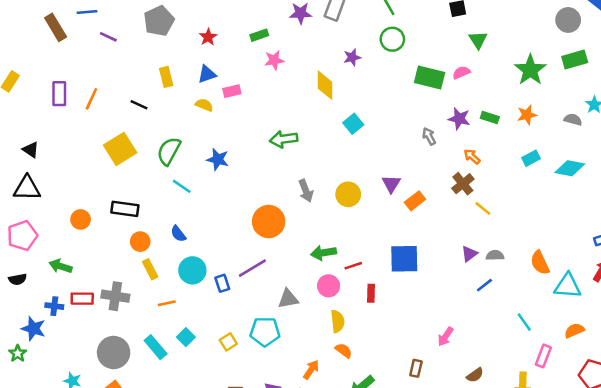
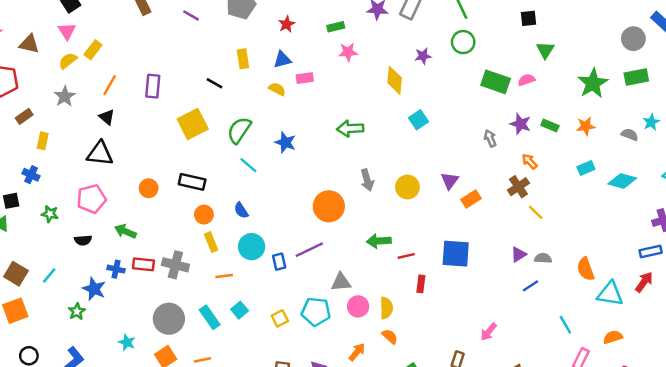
purple rectangle: (59, 94) -> (153, 86), moved
orange line: (91, 99) -> (110, 85), moved
pink circle: (329, 286) -> (358, 306), moved

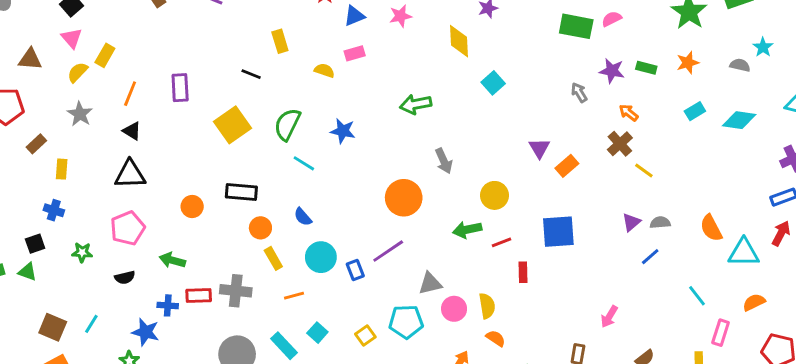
blue triangle: (282, 60) -> (354, 16), moved
yellow circle: (407, 187) -> (494, 195), moved

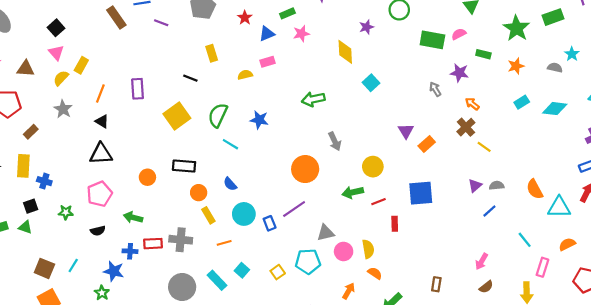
green rectangle: (646, 68) -> (483, 54), moved
yellow semicircle: (324, 70) -> (245, 75), turned -32
yellow rectangle: (62, 169) -> (23, 166), moved, size x1.5
pink arrow: (609, 317) -> (482, 261), moved

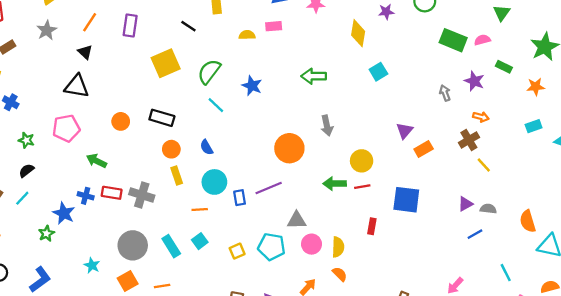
orange arrow: (472, 104) -> (481, 117), turned 144
red line: (378, 202) -> (362, 187), moved
black semicircle: (98, 231) -> (27, 171), moved, turned 144
orange line: (224, 243) -> (200, 210), moved

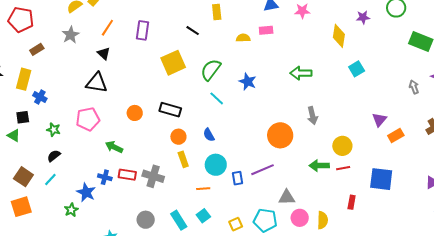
gray circle: (133, 245) -> (146, 220), size x0.7

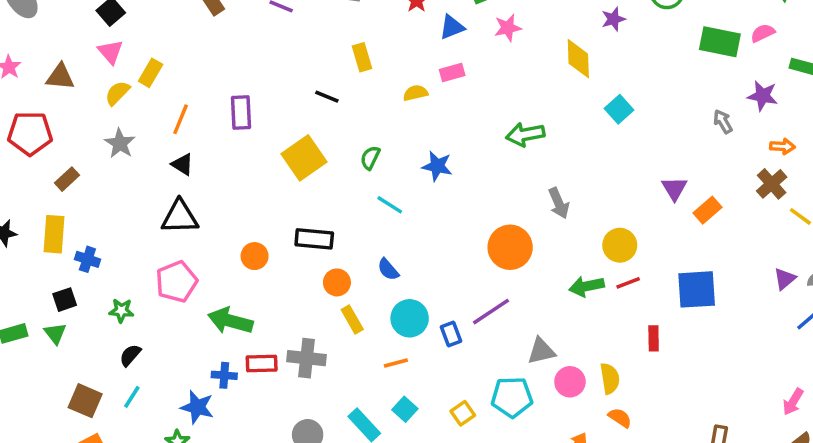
green semicircle: (211, 70) -> (370, 158), size x0.6
green triangle: (14, 135) -> (55, 333), turned 32
green arrow: (114, 147) -> (230, 321), size x1.4

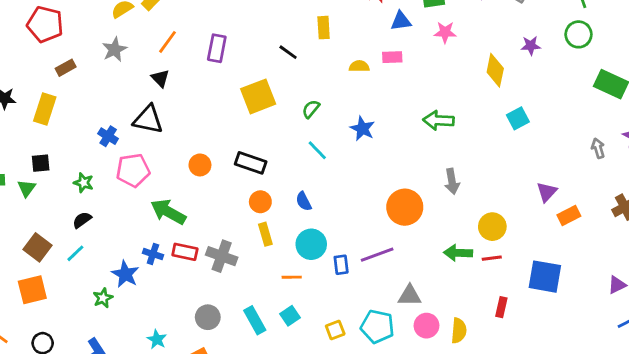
blue cross: (87, 259) -> (108, 136), moved

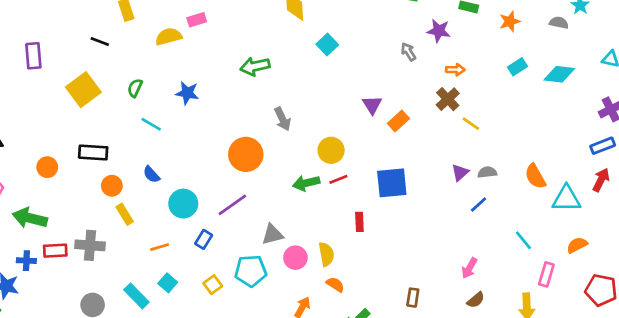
yellow semicircle: (359, 66) -> (169, 37), size x1.4
cyan circle: (311, 244) -> (183, 204), moved
blue rectangle: (341, 265) -> (204, 239), moved, turned 54

